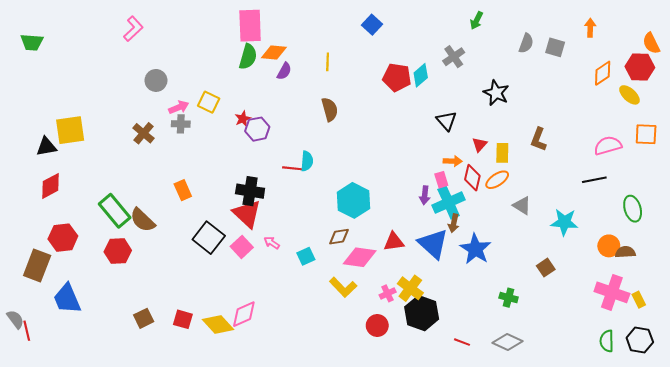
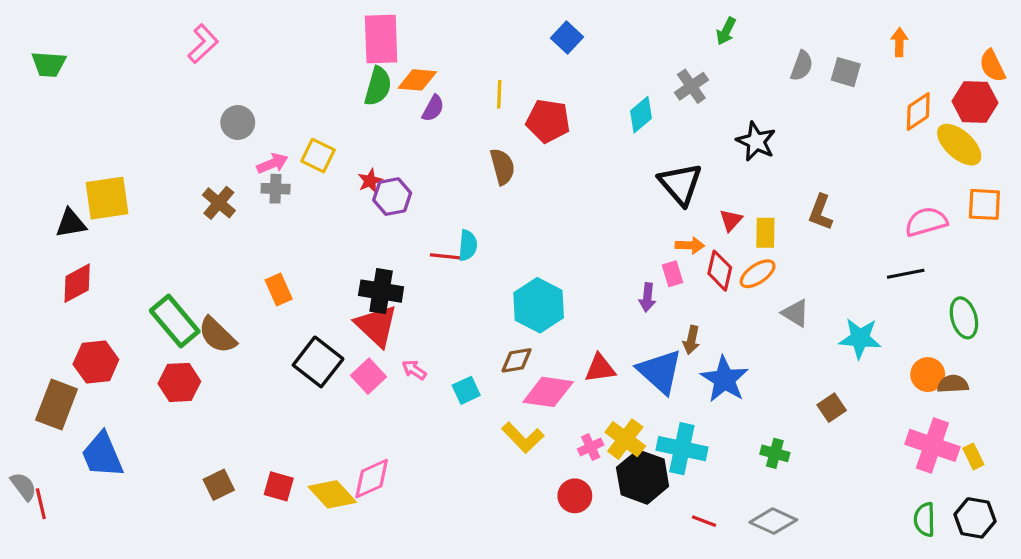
red pentagon: (397, 77) -> (548, 121), moved
yellow ellipse: (629, 95) -> (959, 145), size x1.4
black triangle: (446, 121) -> (680, 184), size x1.4
cyan cross: (449, 202) -> (682, 449), moved, turned 36

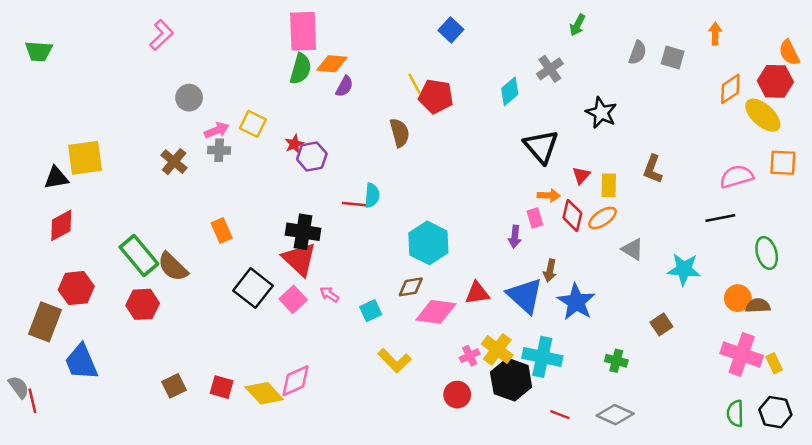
yellow line: (499, 94) -> (415, 84), moved, turned -30
yellow L-shape: (523, 438) -> (395, 361), moved

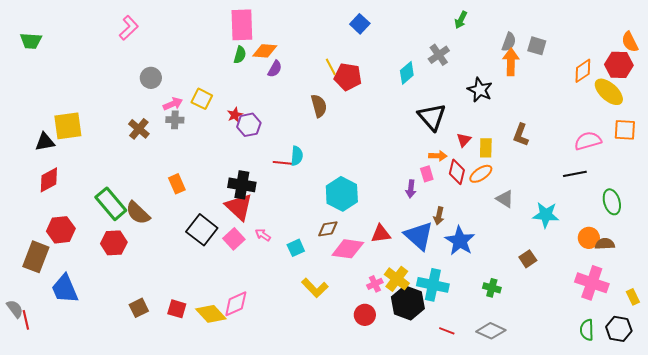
orange arrow: (715, 34) -> (511, 62), moved, size x1.5
green semicircle: (301, 69) -> (240, 55), size x0.7
yellow rectangle: (774, 363) -> (633, 297), moved

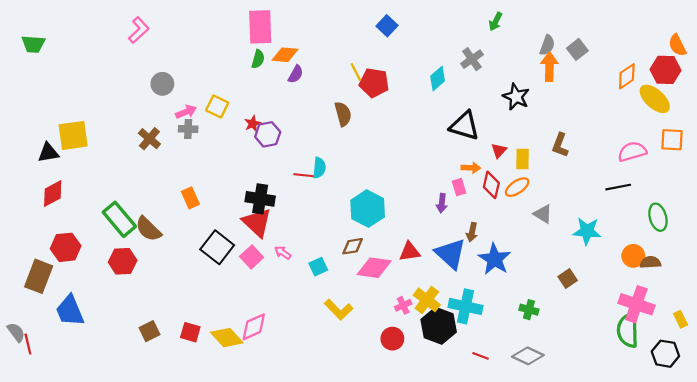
gray square: (537, 46) -> (577, 49), turned 36
black triangle: (432, 117) -> (464, 126), turned -32
green semicircle: (587, 330) -> (628, 330), moved, size x1.5

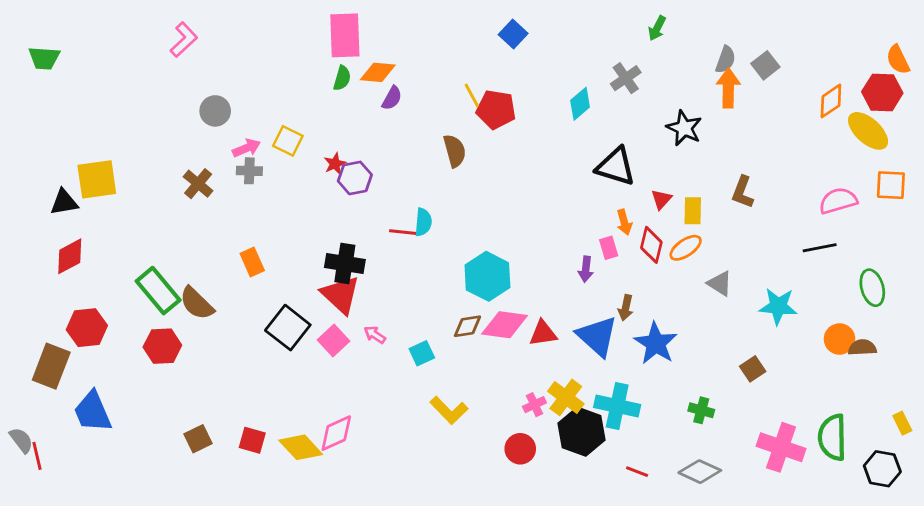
orange arrow: (471, 168) -> (624, 222), turned 72
pink diamond: (374, 268) -> (505, 325), moved
pink cross: (636, 304) -> (781, 447), moved

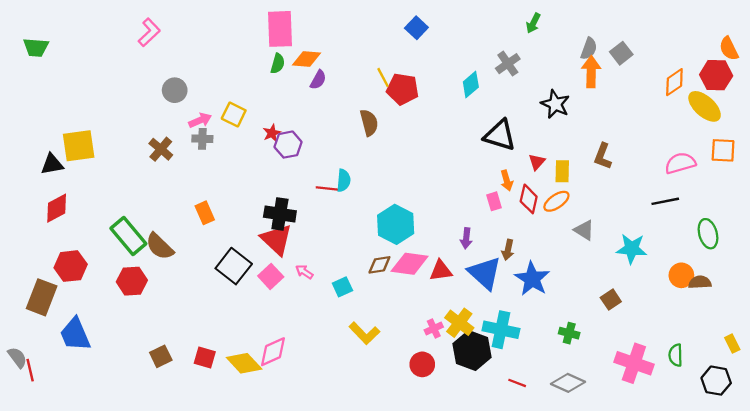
purple arrow: (586, 269) -> (466, 238), moved
green semicircle: (832, 437) -> (676, 355), size x0.6

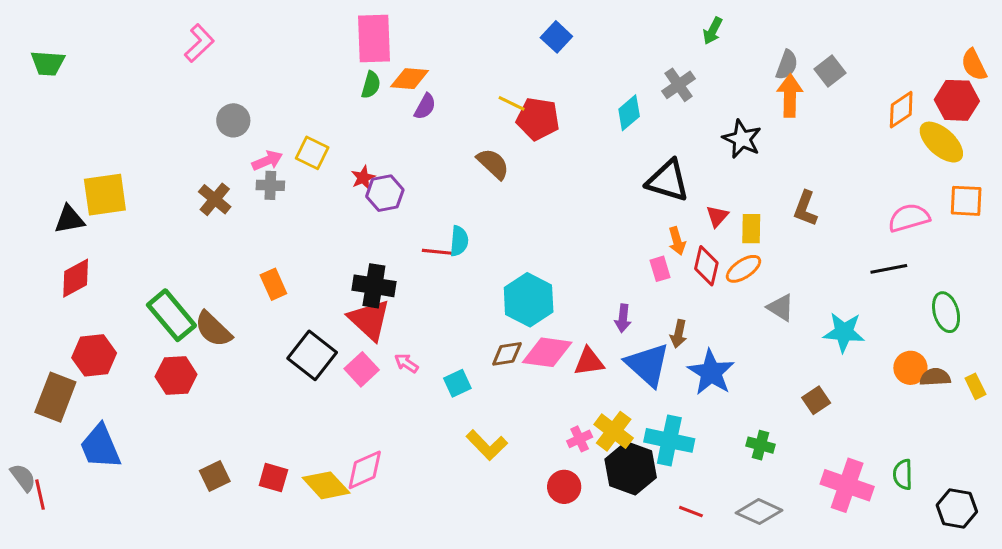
yellow line: (383, 77) -> (512, 103), turned -36
brown semicircle: (369, 123) -> (493, 164), turned -32
yellow rectangle: (732, 344) -> (975, 386), moved

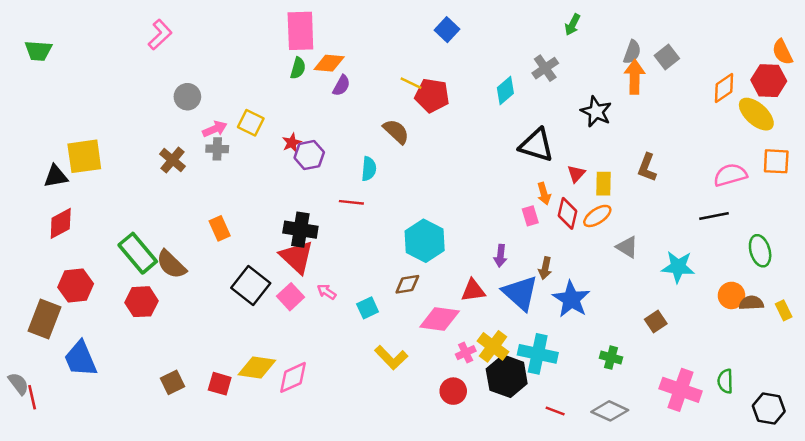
cyan semicircle: (459, 241) -> (369, 169), moved
pink diamond: (547, 352) -> (440, 319), moved
yellow diamond: (326, 485) -> (257, 368), moved, turned -39

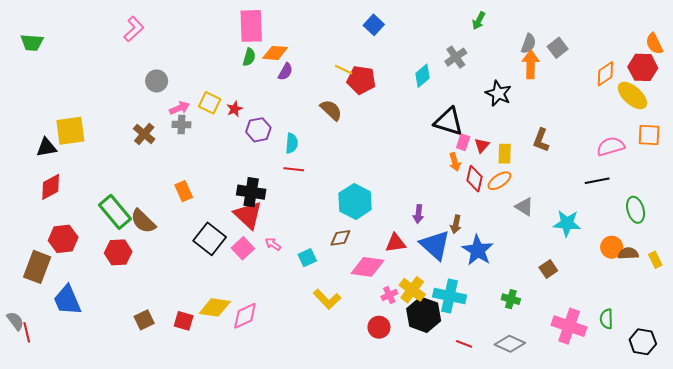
red star: (292, 143) -> (235, 109), moved
cyan semicircle: (369, 169) -> (292, 143), moved
pink rectangle: (530, 216) -> (463, 142), moved, turned 35

